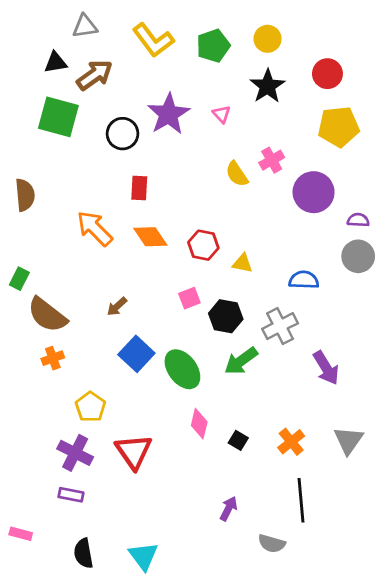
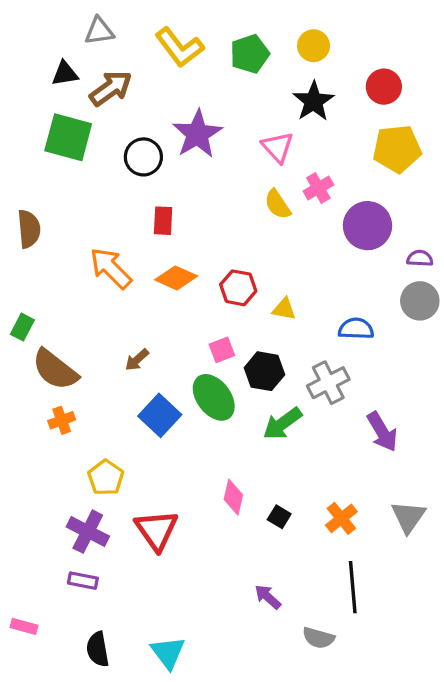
pink triangle: (221, 114) -> (278, 147), moved, size x1.5
orange diamond: (150, 237) -> (176, 278), turned -32
green ellipse: (182, 369) -> (214, 397), moved
purple arrow: (228, 509) -> (268, 597), turned -75

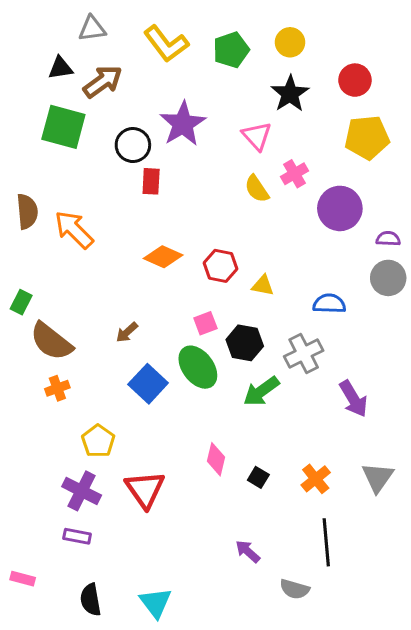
red rectangle: (163, 221) -> (151, 181), moved
orange arrow: (111, 268) -> (74, 230), moved

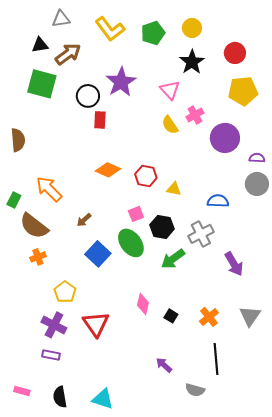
orange arrow: (74, 230) -> (49, 189), moved
pink rectangle: (23, 579) -> (22, 391), moved
cyan triangle: (156, 603) -> (103, 399), turned -35

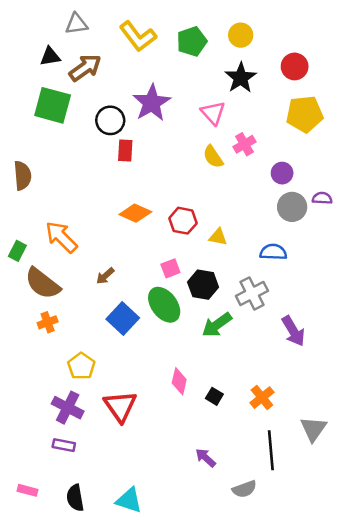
purple circle: (225, 138) -> (282, 173), size x0.6
gray circle: (257, 184) -> (292, 207), moved
gray triangle: (250, 316) -> (313, 429), moved
gray semicircle: (195, 390) -> (244, 489), turned -36

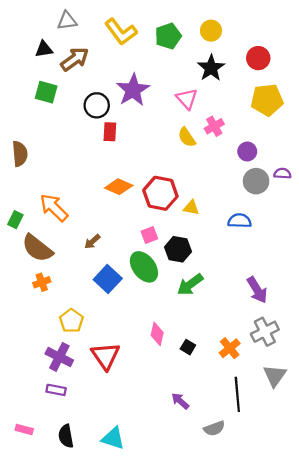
green square: (53, 105) -> (46, 92), size x0.7
red hexagon: (183, 221) -> (160, 193), size x1.4
gray cross: (252, 293) -> (265, 332), moved

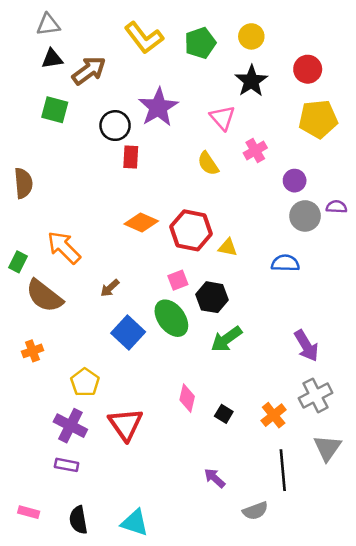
gray triangle: (67, 21) -> (48, 25), moved
yellow semicircle: (187, 137) -> (208, 164), moved
orange cross: (42, 282) -> (32, 351), moved

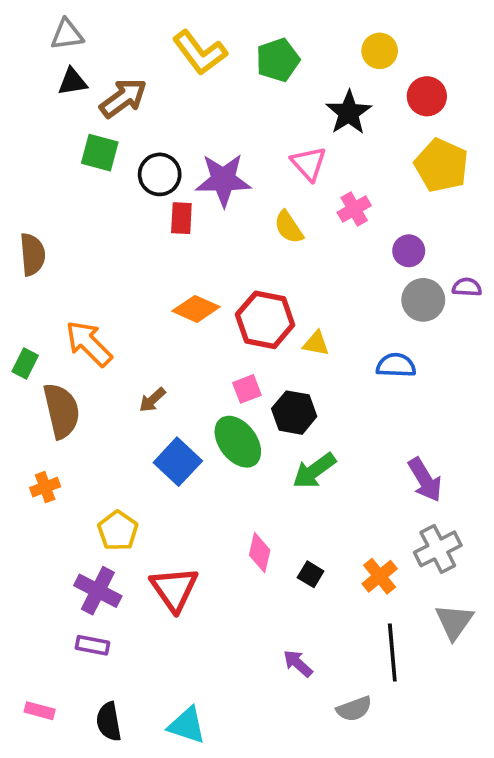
yellow circle: (251, 36) -> (380, 51), moved
purple star: (158, 107) -> (223, 180), moved, turned 30
green square: (55, 110) -> (100, 153), moved
yellow pentagon: (318, 119) -> (441, 165), turned 30
brown semicircle: (44, 296) -> (61, 411), turned -141

